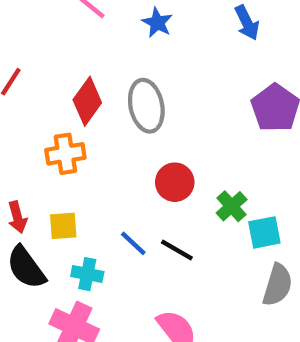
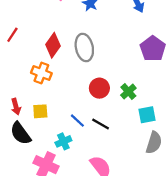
orange cross: (65, 154) -> (41, 73), turned 30
green cross: (232, 206) -> (128, 92), moved
cyan cross: (87, 274) -> (63, 141), moved, turned -35

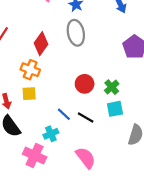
gray ellipse: (84, 47) -> (76, 33), moved
yellow square: (40, 111) -> (29, 94), moved
cyan square: (147, 115) -> (115, 109), moved

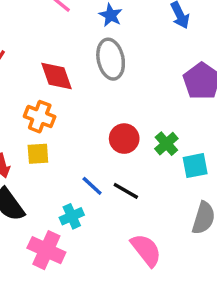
red diamond: (41, 44) -> (57, 76), turned -55
cyan square: (115, 109) -> (195, 166), moved
pink semicircle: (86, 158) -> (146, 250), moved

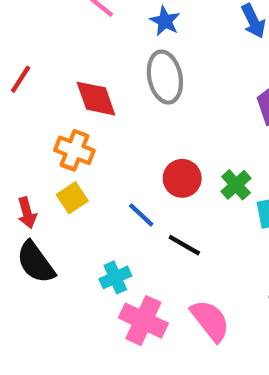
yellow square: (38, 154) -> (72, 198), turned -30
blue line: (92, 186) -> (141, 215), moved
pink cross: (46, 250) -> (143, 321), moved

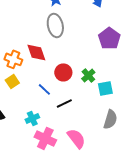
red diamond: (96, 99) -> (36, 52), moved
black line: (184, 245) -> (64, 103), turned -56

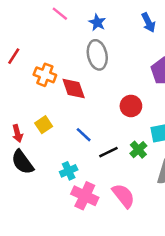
orange cross: (13, 59) -> (45, 75), moved
red circle: (63, 72) -> (131, 106), moved
green cross: (88, 75) -> (138, 150), moved

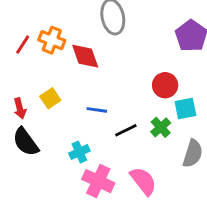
red line: (14, 56) -> (23, 45), moved
red circle: (131, 106) -> (165, 85), moved
blue line: (84, 135) -> (97, 110), turned -35

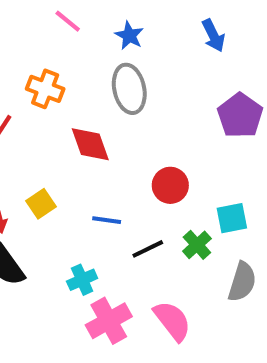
orange cross: (52, 40) -> (45, 89), moved
red circle: (165, 85) -> (170, 185), moved
pink cross: (98, 181) -> (109, 321), turned 36

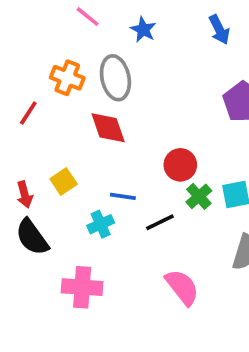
gray ellipse: (129, 89) -> (115, 78), moved
green cross: (197, 245) -> (199, 196), moved
cyan cross: (82, 280) -> (101, 224), moved
pink cross: (109, 321) -> (82, 287), moved, turned 33

